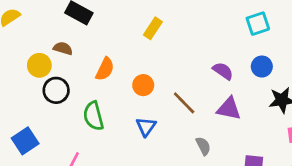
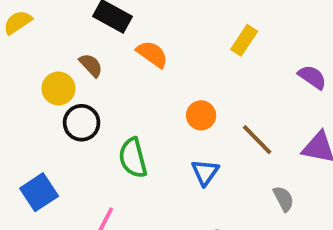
yellow rectangle: (153, 28) -> (244, 40), moved
brown semicircle: (63, 48) -> (91, 65), turned 30
orange semicircle: (105, 69) -> (152, 54), moved, turned -80
purple semicircle: (223, 71) -> (312, 77), moved

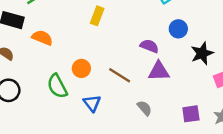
purple semicircle: (312, 77) -> (149, 46), moved
green semicircle: (133, 158) -> (57, 86), moved

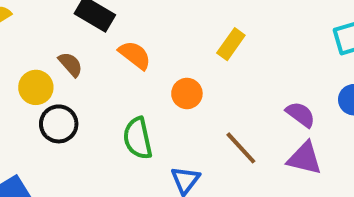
orange circle: (81, 68) -> (187, 93), moved

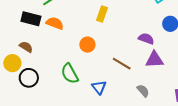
orange semicircle: (135, 55) -> (55, 23), moved

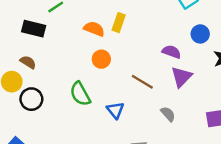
orange semicircle: (55, 23) -> (94, 29), moved
purple triangle: (154, 60) -> (182, 77), turned -42

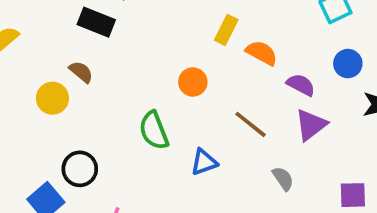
orange semicircle: (94, 29) -> (262, 53), moved
black circle: (31, 99) -> (80, 169), moved
blue triangle: (115, 110) -> (204, 162), turned 42

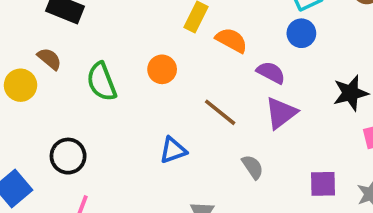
blue circle: (348, 64) -> (301, 33), moved
green semicircle: (154, 130) -> (102, 82), moved
black circle: (80, 169) -> (68, 156), moved

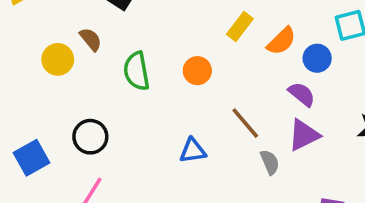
blue circle: (301, 33) -> (317, 58), moved
orange semicircle: (232, 40) -> (281, 41), moved, turned 96
gray semicircle: (253, 167) -> (270, 162), moved

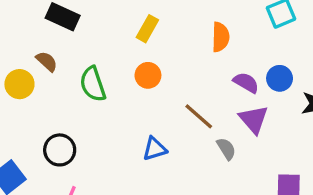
yellow rectangle: (240, 27) -> (147, 29), moved
orange semicircle: (281, 41) -> (220, 37), turned -36
blue circle: (317, 58) -> (280, 78), moved
purple triangle: (304, 135) -> (254, 119), turned -36

